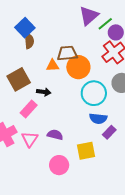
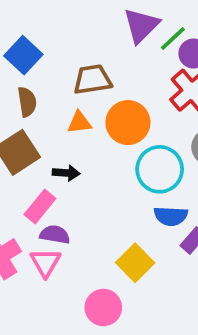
brown semicircle: (29, 41) -> (27, 102), moved
brown trapezoid: (67, 53) -> (92, 80), moved
purple semicircle: (55, 135) -> (55, 235), moved
yellow square: (86, 151) -> (135, 263), moved, turned -30

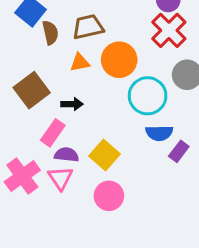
brown semicircle: (27, 102) -> (50, 33), moved
yellow square: (135, 263) -> (105, 155), moved
pink circle: (103, 308) -> (109, 196), moved

